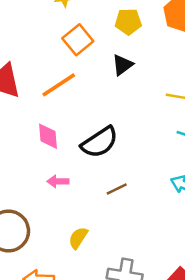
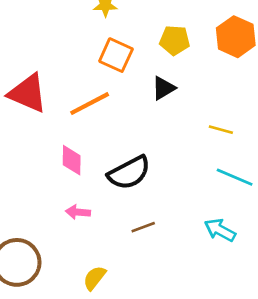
orange square: (78, 40) -> (116, 55), turned -32

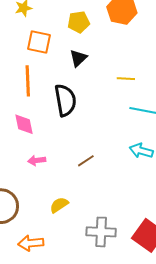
orange line: (90, 104) -> (28, 81), turned -52
black semicircle: (129, 173) -> (65, 100), moved, turned -60
yellow semicircle: (94, 278) -> (59, 205), turned 30

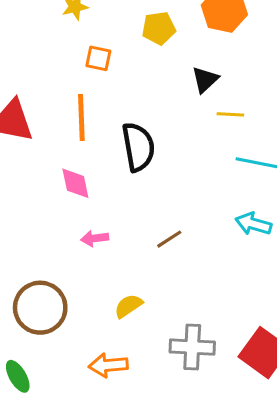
orange square: (39, 42) -> (98, 58), size x0.7
black triangle: (78, 58) -> (205, 80), moved
orange arrow: (31, 243) -> (108, 365), moved

